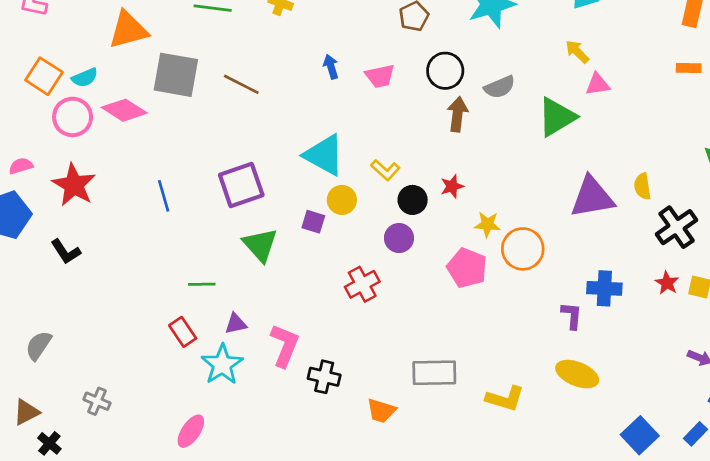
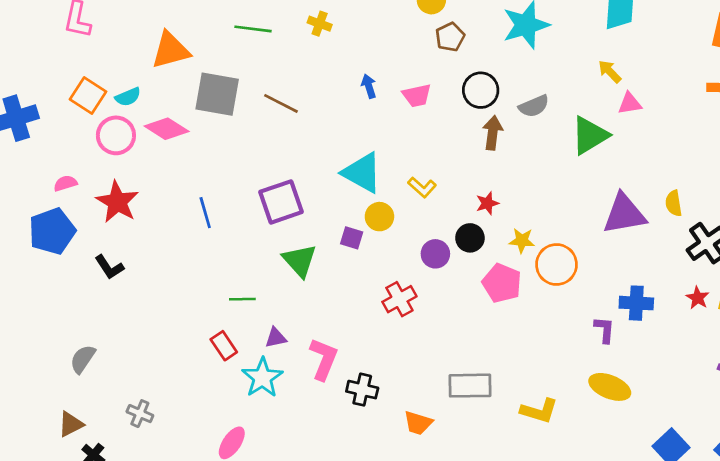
black circle: (413, 200) -> (470, 238), moved

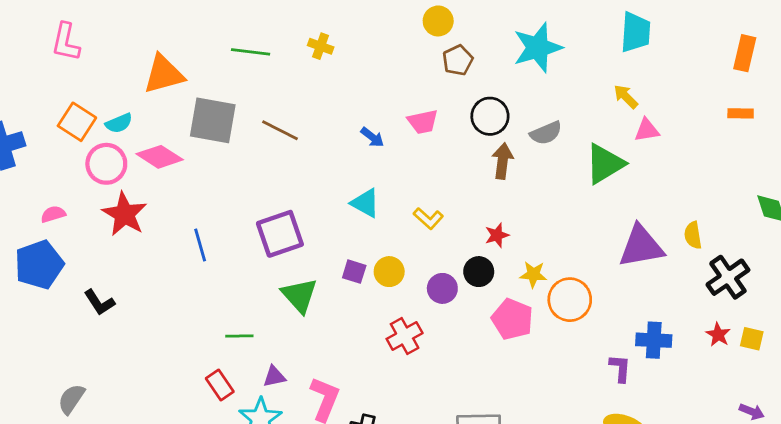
blue arrow: (369, 86) -> (372, 137), moved, turned 145
cyan triangle: (362, 173) -> (365, 203), size x0.7
red star: (117, 202) -> (125, 214), moved
yellow circle: (379, 217) -> (389, 272), moved

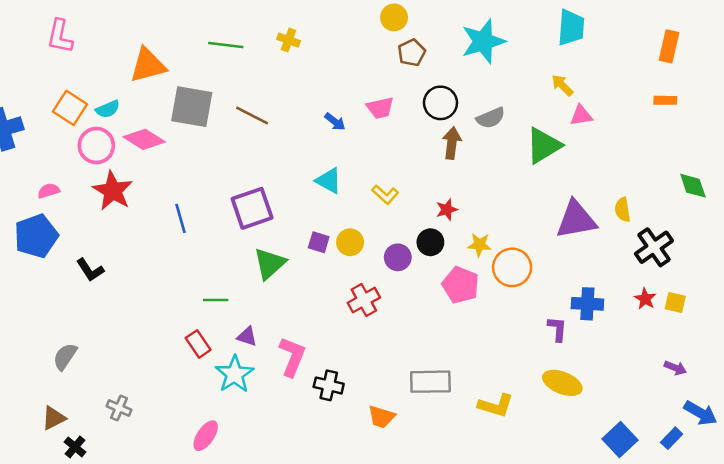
green triangle: (300, 295) -> (270, 264), turned 30
purple triangle: (274, 377) -> (247, 336), turned 30

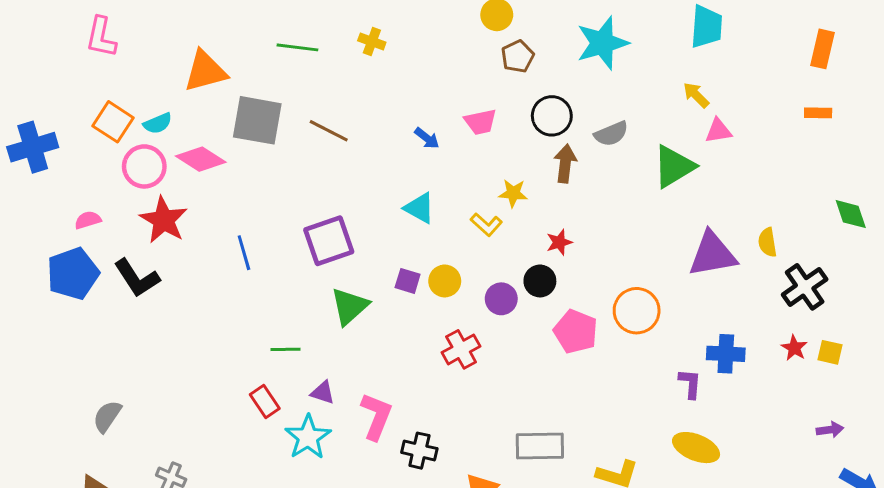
yellow star: (479, 245) -> (513, 193), moved
black L-shape: (90, 270) -> (137, 278), moved, size x1.4
purple arrow: (675, 368) -> (830, 430), turned -30

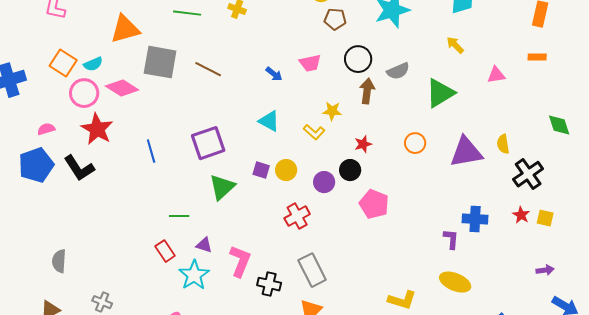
brown pentagon: (518, 56) -> (335, 19), turned 30
pink triangle: (718, 131) -> (496, 75), moved
orange circle: (637, 311) -> (415, 143), moved, size x0.7
gray semicircle: (107, 416) -> (59, 261), turned -30
gray rectangle: (540, 446) -> (312, 270), moved, turned 64

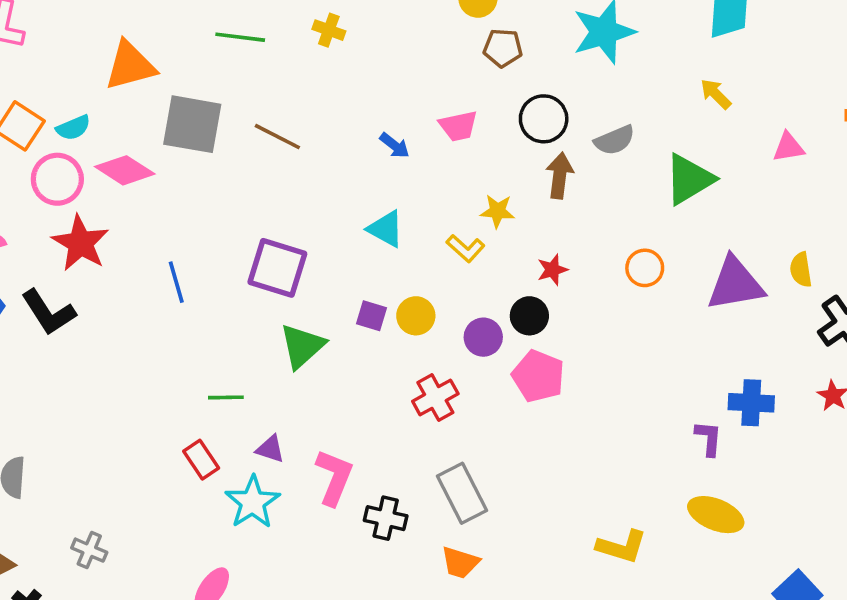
purple square: (208, 143) -> (277, 268), turned 36
pink pentagon: (374, 204) -> (538, 376), moved

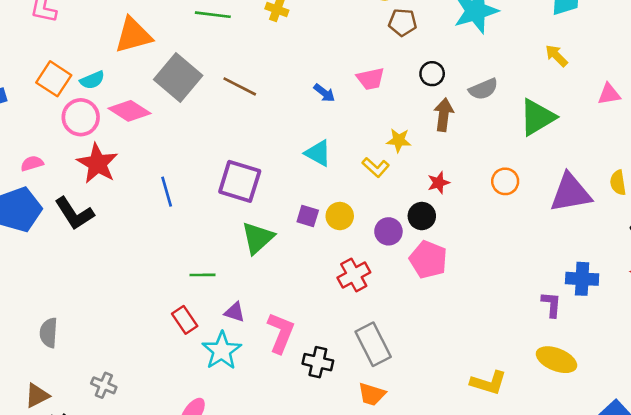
black circle: (544, 119) -> (432, 74), size x0.7
gray square: (192, 124) -> (178, 78), turned 30

